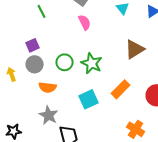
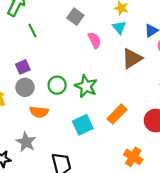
pink semicircle: (85, 22) -> (95, 40), moved
brown triangle: (135, 49) -> (132, 58), moved
gray star: (49, 115) -> (26, 142), moved

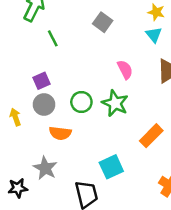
pink semicircle: (95, 40) -> (125, 70), moved
cyan square: (83, 125) -> (111, 167), moved

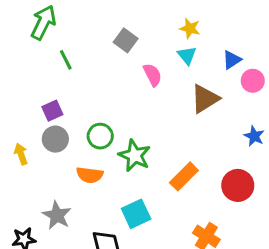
pink semicircle: (125, 70) -> (153, 75), moved
green star: (115, 103) -> (135, 156), moved
orange semicircle: (60, 133) -> (90, 175), moved

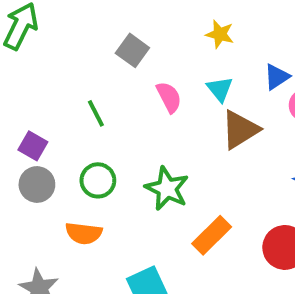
cyan triangle: (187, 55) -> (220, 89), moved
green line: (66, 60) -> (96, 113), moved
purple square: (52, 111) -> (33, 146), turned -36
green star: (135, 156) -> (167, 189), moved

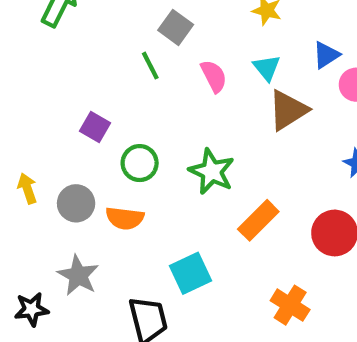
green line: (96, 113) -> (150, 66), moved
purple square: (33, 146) -> (95, 127), moved
gray circle: (37, 184) -> (76, 203), moved

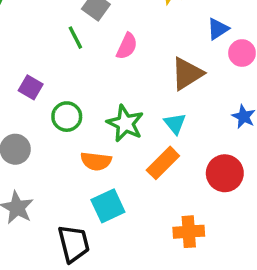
cyan triangle: (267, 68) -> (175, 123), moved
pink semicircle: (214, 76) -> (127, 46), turned 52
orange semicircle: (125, 218) -> (96, 161), moved
orange cross: (290, 305) -> (189, 232), turned -36

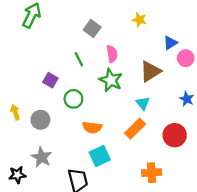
green line: (75, 38) -> (79, 59), moved
pink semicircle: (127, 46) -> (112, 54), turned -35
green star: (125, 123) -> (111, 80), moved

